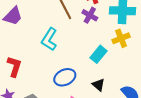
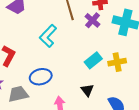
yellow cross: (121, 38) -> (117, 62), moved
blue ellipse: (65, 77) -> (41, 77), moved

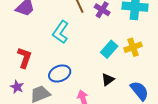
black triangle: (87, 90) -> (108, 80), turned 40

